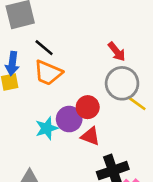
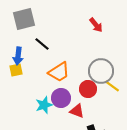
red arrow: (117, 52) -> (96, 25), moved
orange trapezoid: (48, 73) -> (59, 72), moved, turned -55
red circle: (88, 107) -> (88, 89), moved

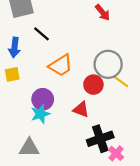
yellow square: (16, 70) -> (12, 74), moved
purple circle: (61, 98) -> (43, 99), moved
cyan star: (44, 105) -> (40, 114), moved

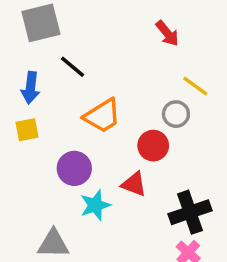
gray circle: (108, 64) -> (176, 114), size x0.6
yellow line: (121, 81) -> (195, 86), moved
cyan star: (40, 114) -> (95, 205), moved
black cross: (100, 139) -> (190, 212), moved

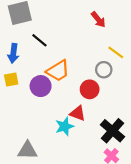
purple circle: (74, 168) -> (41, 86), moved
cyan star: (95, 205) -> (65, 126), moved
black cross: (190, 212) -> (112, 131), turned -30

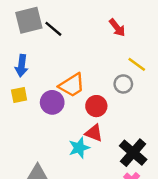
black line: (39, 40) -> (53, 29), moved
red circle: (90, 89) -> (96, 106), moved

